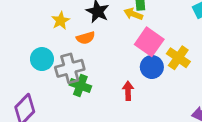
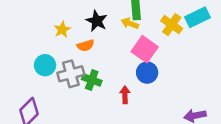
yellow cross: (178, 58) -> (172, 25), moved
green cross: (80, 86) -> (92, 80), moved

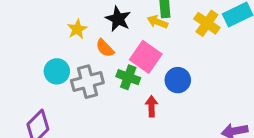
orange semicircle: (86, 46) -> (105, 48), turned 63
pink square: (145, 49) -> (146, 57), moved
green cross: (92, 80) -> (128, 77), moved

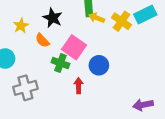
yellow arrow: (157, 22) -> (97, 18), moved
gray cross: (87, 82) -> (25, 88), moved

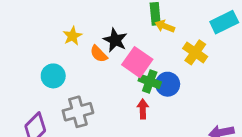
black star: (53, 18) -> (115, 40), moved
yellow cross: (121, 21) -> (195, 52), moved
green cross: (60, 63) -> (150, 81), moved

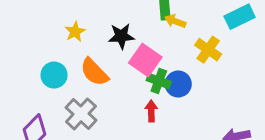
black star: (115, 40) -> (121, 36), turned -30
orange semicircle: (99, 54) -> (94, 72), moved, size x1.5
gray cross: (78, 112) -> (81, 114), turned -32

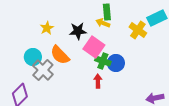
yellow arrow: (175, 21) -> (103, 23), moved
yellow cross: (208, 50) -> (138, 30), moved
gray cross: (81, 114) -> (43, 70), moved

